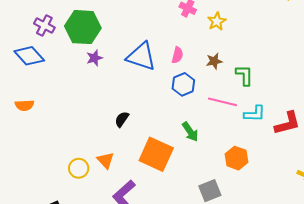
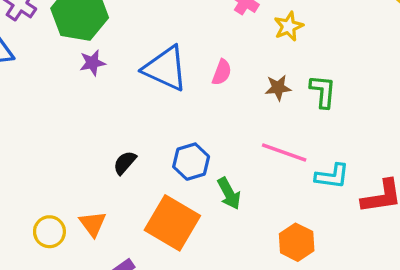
green L-shape: (244, 75) -> (323, 91), moved
blue hexagon: (183, 84) -> (191, 162), moved

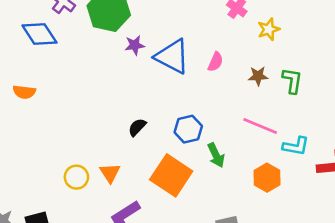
purple star: (92, 63) -> (135, 45), moved
orange hexagon: (297, 242) -> (267, 178), moved

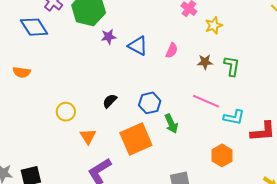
blue triangle: (172, 57) -> (138, 46), size x0.7
orange square: (171, 175) -> (136, 139), turned 32
yellow circle: (76, 177) -> (66, 112), moved
orange hexagon: (267, 178) -> (222, 155), moved

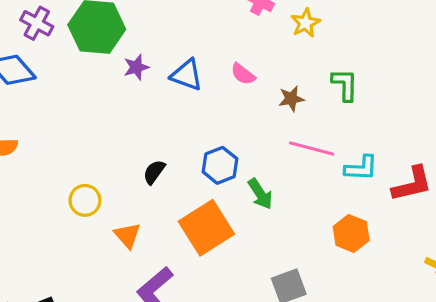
pink semicircle: (172, 50) -> (243, 74), turned 112
brown star: (205, 62) -> (291, 99), moved

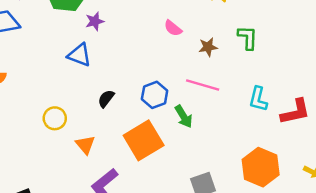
blue triangle: (187, 75) -> (79, 55), moved
pink line: (312, 149) -> (203, 85), moved
cyan L-shape: (361, 168) -> (258, 99), turned 100
orange hexagon: (351, 233) -> (261, 167), moved, size x1.4

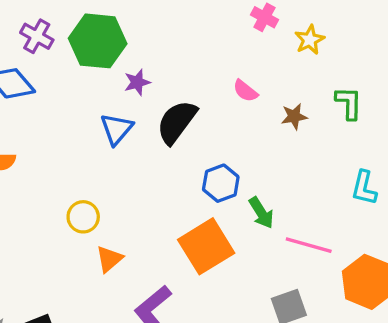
blue triangle: (79, 55) -> (116, 129), turned 50
pink line: (203, 85) -> (309, 245), moved
black semicircle: (106, 99) -> (177, 122), moved, size x1.8
orange triangle: (85, 145) -> (109, 259), moved, turned 30

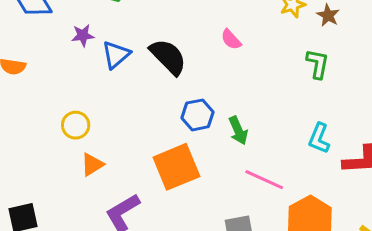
purple star: (137, 82) -> (83, 35), moved
brown star: (294, 116) -> (328, 15), moved, turned 30
black semicircle: (177, 122) -> (168, 57), turned 90
green arrow: (261, 213) -> (238, 131), moved

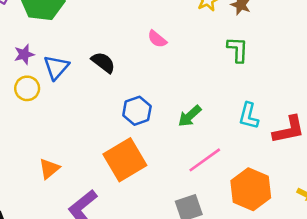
black semicircle: (168, 57) -> (103, 62), size x0.7
yellow circle: (76, 125) -> (27, 88), moved
green arrow: (238, 131) -> (190, 116), moved, turned 80
pink line: (264, 180) -> (205, 160), turned -52

